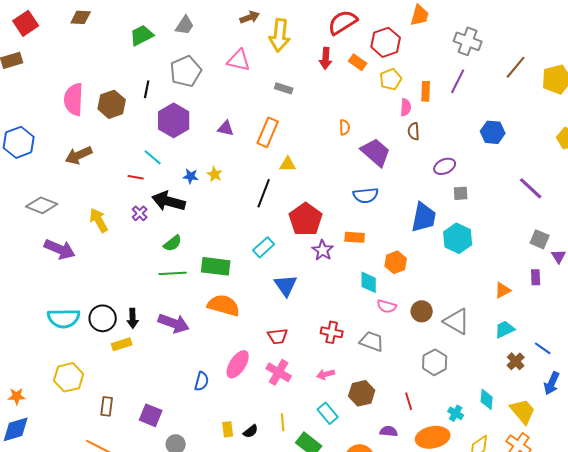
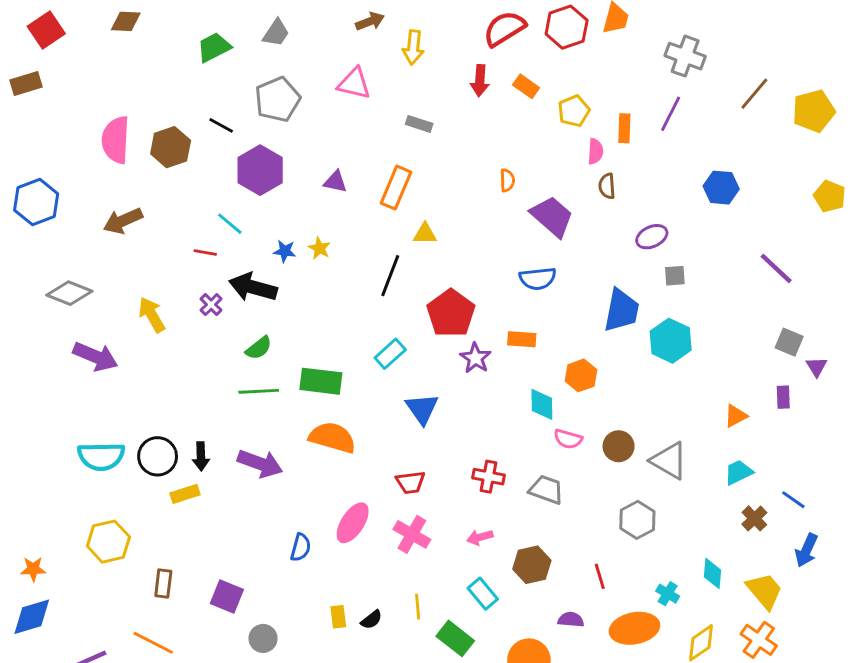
yellow arrow: (280, 35) -> (413, 47), size x0.7
red hexagon: (386, 42) -> (567, 27), moved
black line: (147, 89) -> (221, 125), turned -72

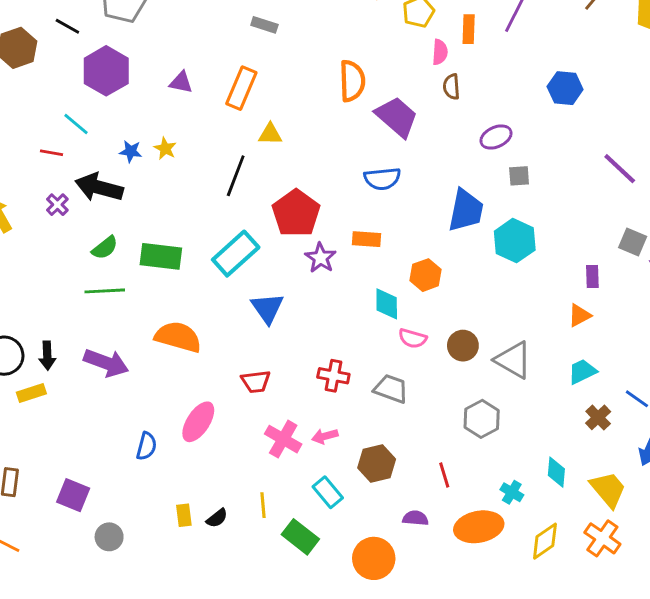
orange semicircle: (507, 180) -> (352, 81), size x1.8
cyan rectangle: (390, 354) -> (236, 254), size x1.5
green rectangle: (321, 381) -> (161, 256), moved
purple rectangle: (783, 397) -> (592, 277), moved
pink cross: (412, 534) -> (283, 439), moved

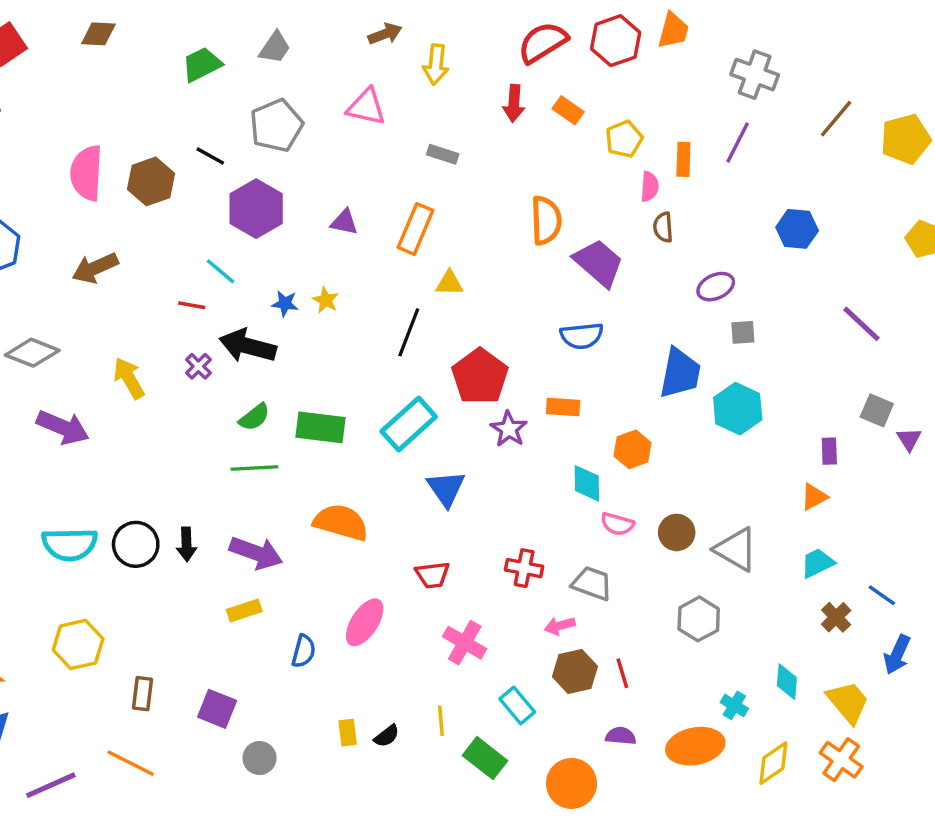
yellow rectangle: (31, 393) -> (244, 610), moved
pink arrow: (325, 436) -> (560, 626), moved
red line: (444, 475) -> (622, 673), moved

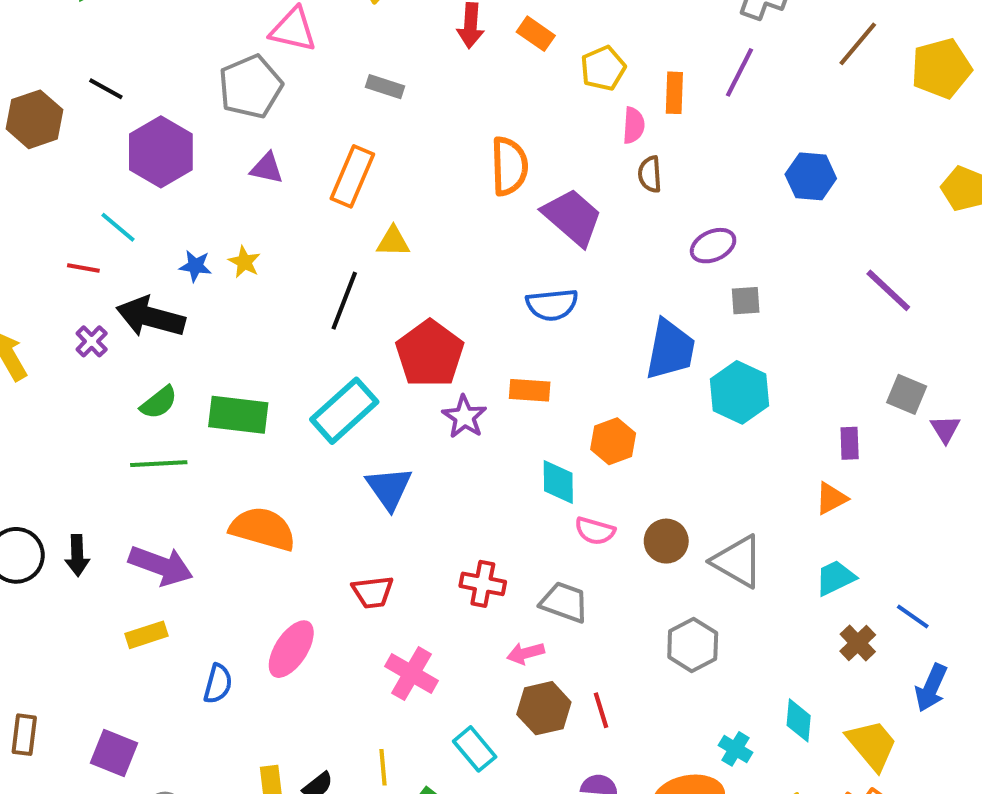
gray pentagon: (276, 125) -> (250, 87), moved

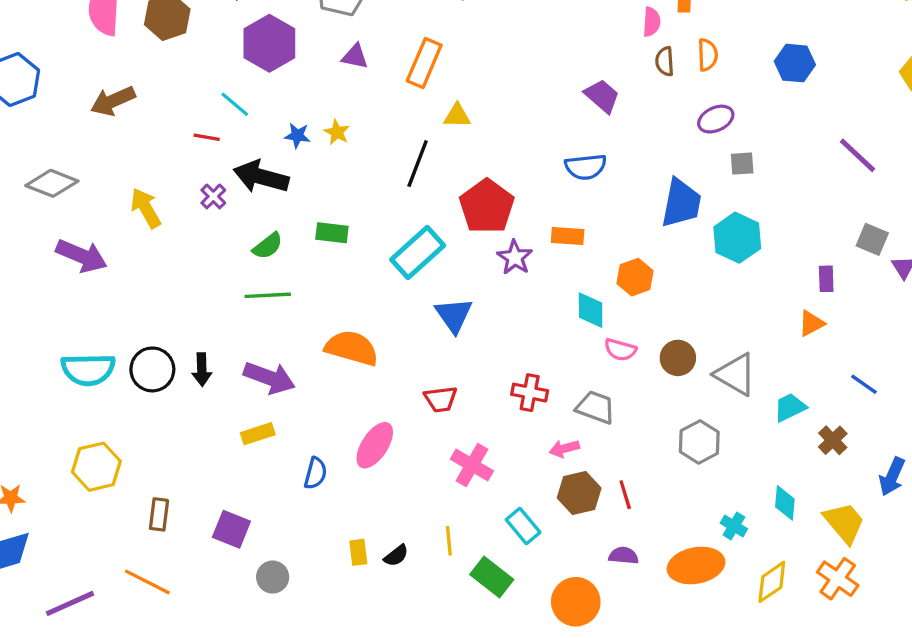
orange semicircle: (509, 166) -> (708, 55), moved, size x0.7
purple trapezoid: (572, 217) -> (602, 96), size x0.7
green rectangle: (238, 415) -> (332, 233), moved, size x0.7
cyan trapezoid: (835, 578) -> (790, 407), moved
blue line: (913, 616) -> (864, 384), moved

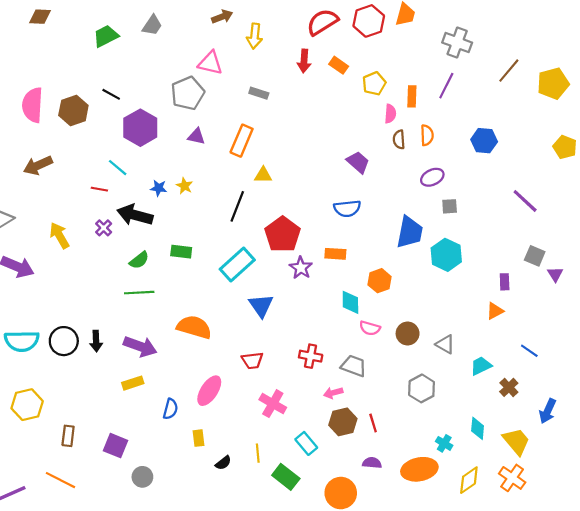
gray triangle: (736, 374) -> (445, 344), size x0.7
yellow rectangle: (358, 552) -> (198, 438), moved

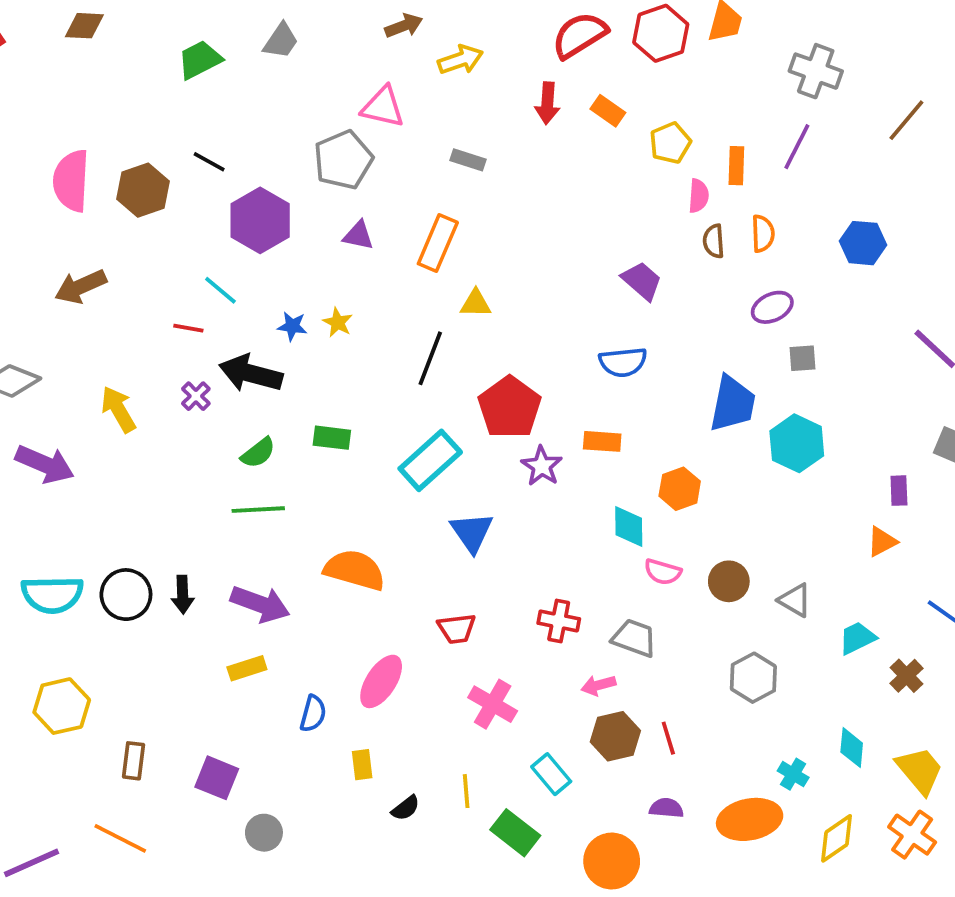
yellow arrow: (255, 36) -> (460, 60), turned -115

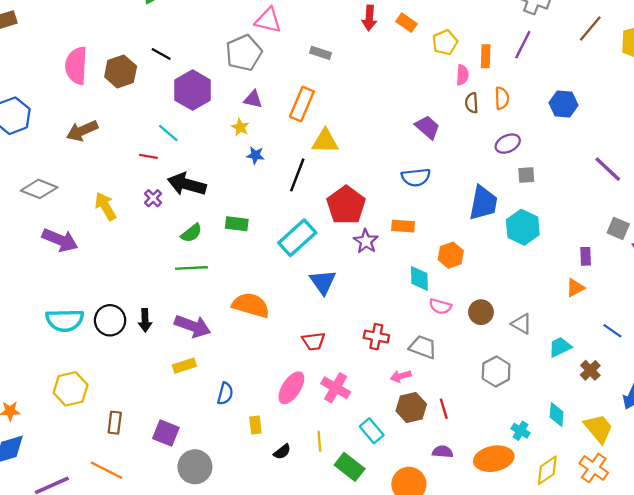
yellow triangle: (476, 304) -> (325, 141), size x1.4
yellow star: (338, 322) -> (240, 127), moved
blue star: (292, 326) -> (255, 155), moved
pink ellipse: (381, 681) -> (291, 388), moved
gray circle: (264, 833) -> (195, 467), size x1.5

